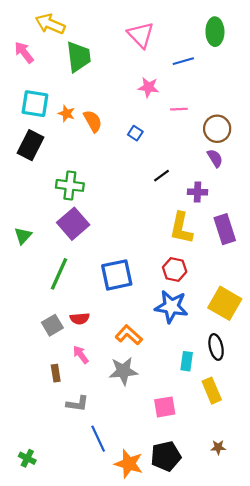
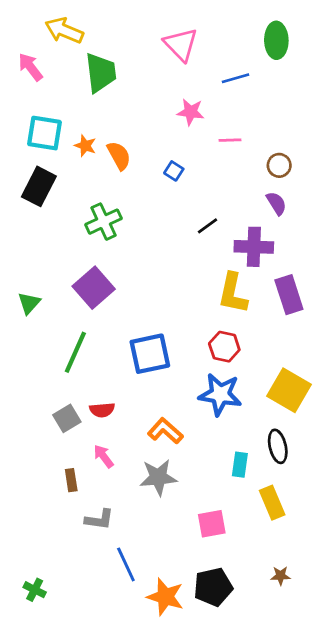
brown circle: (217, 129) -> (279, 165), size x0.7
green cross: (70, 185) -> (104, 222), moved, turned -32
purple cross: (197, 192) -> (254, 247), size x1.5

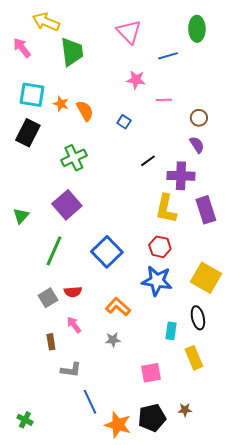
blue square: (150, 354) -> (107, 252), turned -32
gray star: (158, 477) -> (113, 340), size x0.6
brown star: (281, 576) -> (185, 410), moved

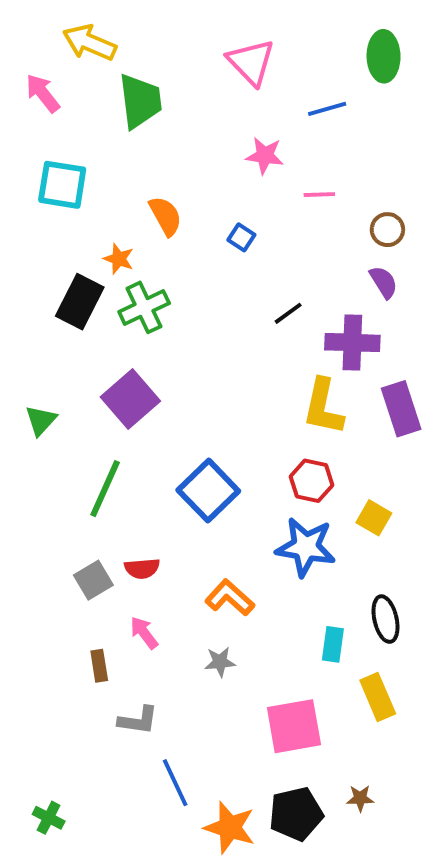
orange star: (61, 104) -> (119, 259), moved
black rectangle: (28, 133) -> (80, 302), moved
yellow square: (206, 278) -> (374, 518), moved, size x0.6
pink square: (151, 373) -> (294, 726), size x1.4

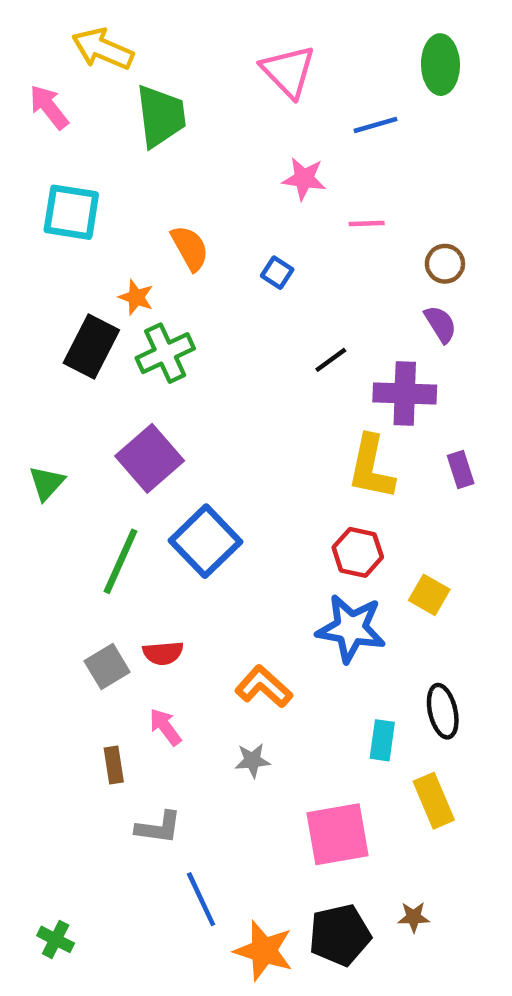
purple rectangle: (401, 409) -> (461, 470), size x0.6
blue square: (208, 491) -> (206, 541), moved

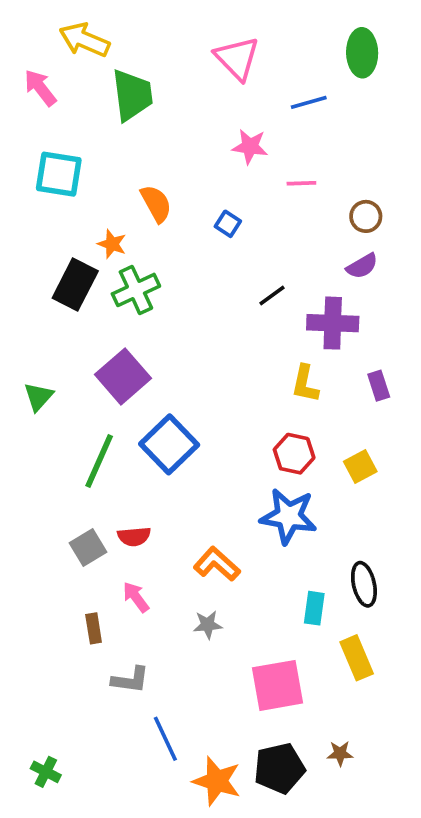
purple semicircle: (440, 324) -> (362, 266), turned 92
yellow L-shape: (371, 467) -> (305, 384), size x0.7
yellow square: (429, 595) -> (360, 467), moved, turned 32

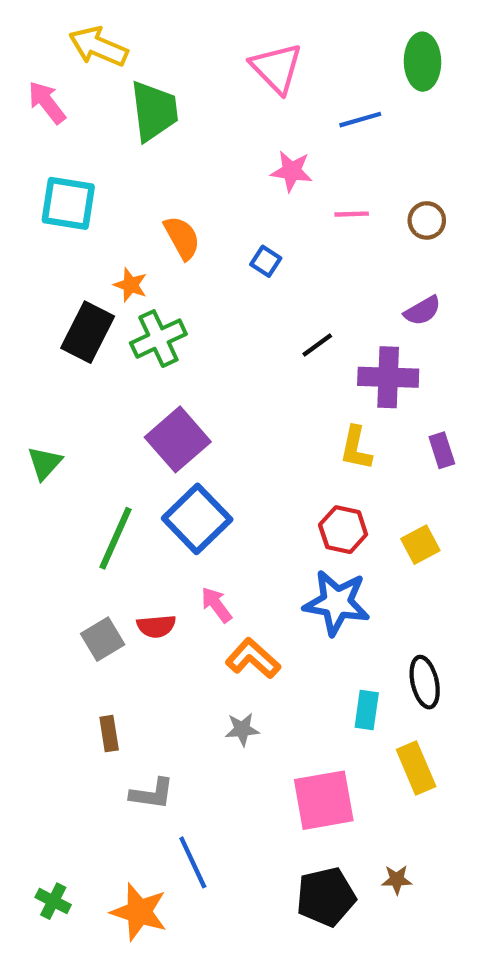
brown circle: (366, 216) -> (427, 220), moved
purple square: (123, 376) -> (178, 439), moved
pink arrow: (136, 597) -> (216, 605), moved
orange star: (217, 781) -> (139, 912), moved

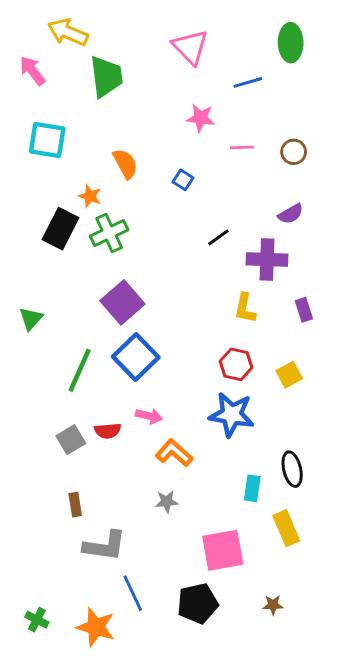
pink arrow: (216, 605) -> (149, 416), turned 140
gray L-shape: (152, 794) -> (105, 546), size x1.4
black pentagon: (326, 897) -> (198, 603), moved

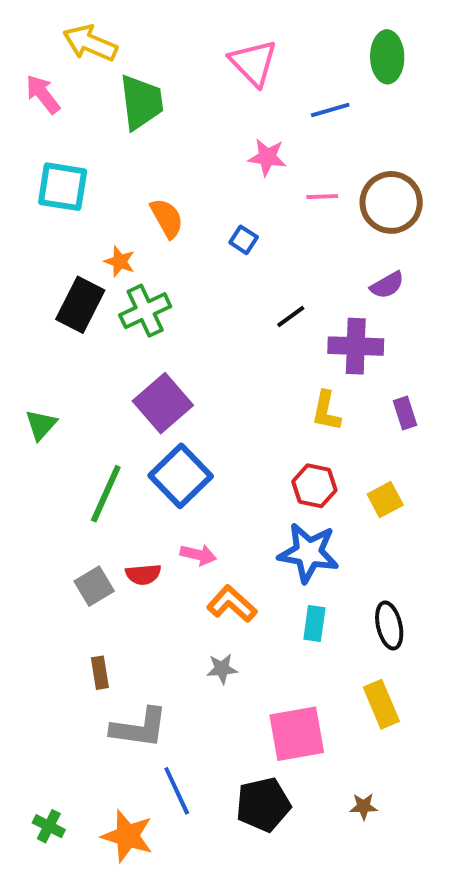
brown circle: (294, 152) -> (391, 202), size x1.8
cyan rectangle: (252, 488) -> (314, 624), moved

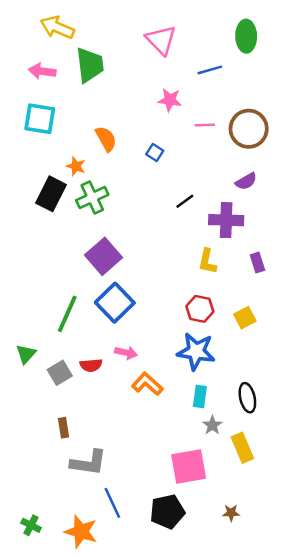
pink arrow: (43, 94) -> (42, 71), moved, turned -44
green triangle: (41, 425) -> (26, 354), moved
gray star: (222, 669) -> (212, 425), moved, turned -30

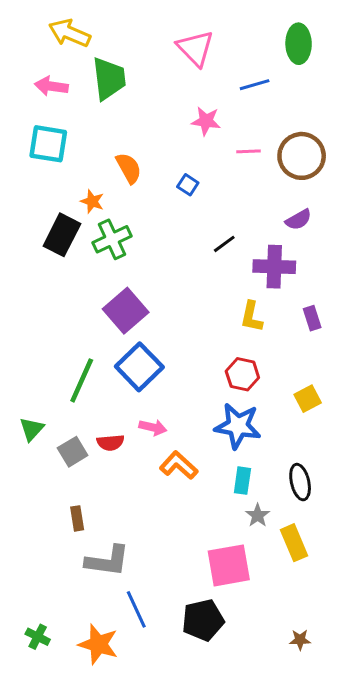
yellow square: (245, 318) -> (308, 399), moved
brown star: (231, 513) -> (300, 640), moved

